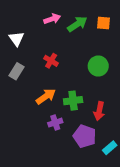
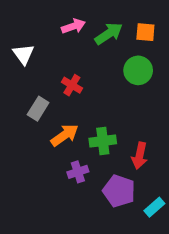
green circle: (98, 66) -> (138, 70), moved
gray rectangle: (16, 71) -> (38, 109), moved

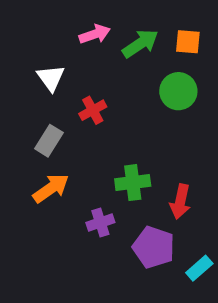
white triangle: (23, 54) -> (51, 78), moved
red cross: (72, 85) -> (93, 110), turned 30
orange arrow: (65, 135) -> (51, 188), moved

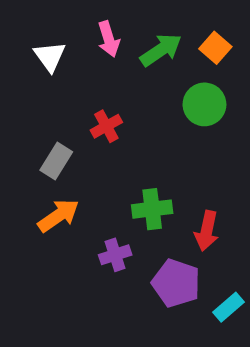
pink arrow: (95, 34) -> (109, 39), turned 92
orange square: (188, 42) -> (215, 48), turned 36
white triangle: (51, 78) -> (50, 56), moved

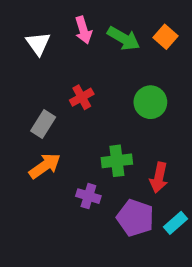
green arrow: (161, 50) -> (124, 38), turned 64
green circle: (204, 104) -> (150, 102), moved
purple cross: (115, 255) -> (88, 196), turned 35
cyan rectangle: (228, 307) -> (176, 223), moved

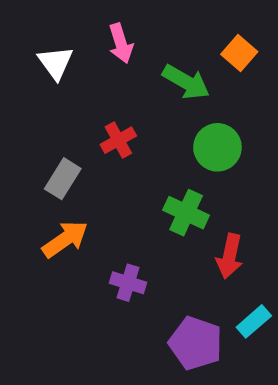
green arrow: (124, 38) -> (186, 82), moved
green cross: (117, 161) -> (186, 213), moved, turned 32
purple pentagon: (135, 218) -> (196, 343), moved

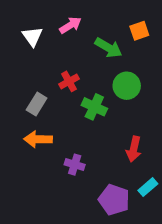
pink arrow: (121, 43) -> (70, 25), turned -105
orange square: (239, 53) -> (139, 31), turned 30
green cross: (186, 213) -> (94, 107), moved
orange arrow: (65, 239) -> (38, 139), turned -144

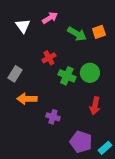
orange square: (139, 31) -> (99, 32), moved
green circle: (127, 86) -> (90, 73), moved
gray rectangle: (37, 104) -> (15, 74), moved
cyan rectangle: (148, 187) -> (105, 148), moved

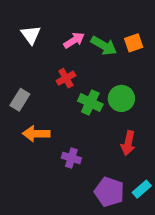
pink arrow: (50, 18) -> (74, 40), moved
cyan rectangle: (105, 148) -> (142, 189), moved

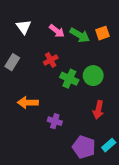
pink arrow: (74, 40) -> (57, 31), turned 70
gray rectangle: (20, 100) -> (12, 62), moved

